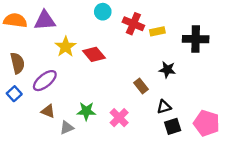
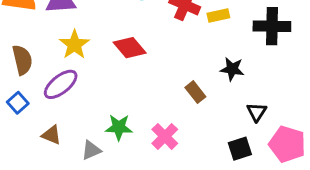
yellow star: (66, 47) -> (74, 45), moved
black triangle: (164, 107) -> (257, 112), moved, turned -40
brown triangle: (48, 111) -> (51, 135), moved

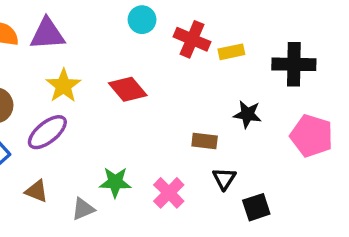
brown rectangle: (195, 92) -> (205, 141), turned -45
black triangle: (257, 112) -> (224, 179), moved
pink pentagon: (287, 144) -> (312, 136), moved

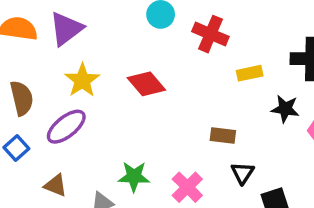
purple triangle: (47, 34) -> (66, 29), turned -33
yellow rectangle: (231, 52) -> (250, 73), moved
black star: (247, 114) -> (285, 109), moved

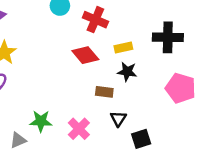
red diamond: (146, 84) -> (85, 55), moved
black star: (285, 109) -> (127, 72), moved

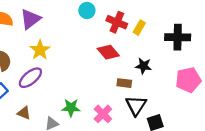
yellow rectangle: (123, 47) -> (139, 28), moved, turned -48
pink pentagon: (181, 88) -> (188, 80), turned -30
black triangle: (118, 119) -> (136, 105), size x1.5

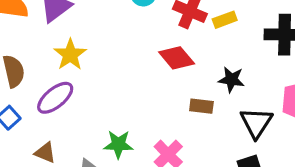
yellow rectangle: (139, 28) -> (225, 20), turned 40
black triangle: (136, 105) -> (256, 123), moved

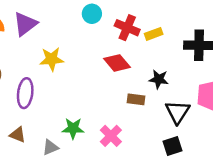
yellow star: (70, 55) -> (52, 59), moved, turned 30
purple ellipse: (55, 98) -> (25, 93), turned -44

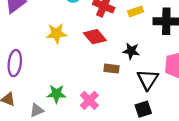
yellow rectangle: (154, 34) -> (136, 11), moved
yellow star: (52, 59) -> (56, 33), moved

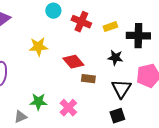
red diamond: (95, 37) -> (73, 62), moved
black star: (131, 51) -> (115, 58), moved

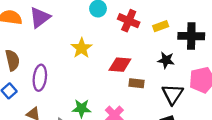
yellow star: (38, 47) -> (82, 48), turned -30
red diamond: (73, 62) -> (120, 65), turned -45

